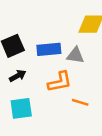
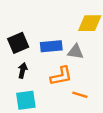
black arrow: (18, 76) -> (23, 70), turned -48

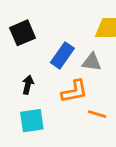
black square: (18, 43) -> (22, 33), moved
blue rectangle: (51, 46) -> (62, 55), turned -50

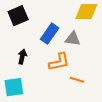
cyan square: (32, 121) -> (14, 87), moved

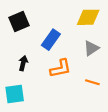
gray triangle: (73, 39) -> (91, 48), moved, turned -42
orange line: (77, 80) -> (92, 82), moved

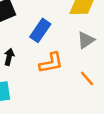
orange line: (92, 82) -> (87, 78), turned 32

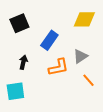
gray triangle: (86, 40) -> (80, 56), moved

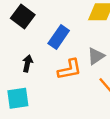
black square: (19, 23) -> (23, 17), turned -30

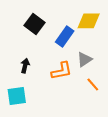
black square: (23, 17) -> (34, 24), moved
blue rectangle: (59, 37) -> (65, 36), moved

